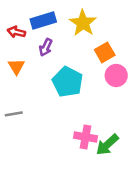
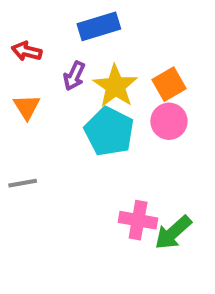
blue rectangle: (43, 20) -> (99, 26), moved
yellow star: (83, 23) -> (115, 86), moved
pink circle: (116, 75) -> (169, 121), moved

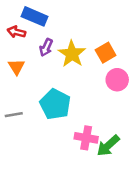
blue rectangle: (99, 26) -> (34, 16), moved, turned 40
pink circle: (169, 121) -> (117, 80), moved
cyan pentagon: (109, 132) -> (55, 104), moved

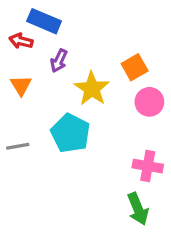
yellow star: (72, 54) -> (92, 89), moved
pink cross: (86, 138) -> (148, 166), moved
green arrow: (108, 146) -> (138, 209), moved, turned -70

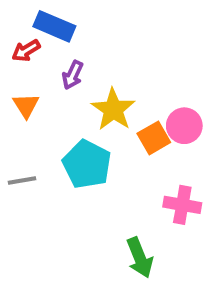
red arrow: (21, 41) -> (26, 51), turned -45
orange square: (135, 67) -> (154, 138), moved
green arrow: (138, 209) -> (140, 258), moved

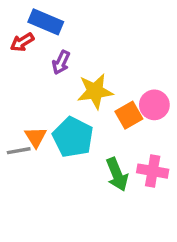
orange triangle: (26, 105) -> (36, 137), moved
yellow star: (113, 109) -> (95, 91), turned 30
green arrow: (140, 258) -> (117, 174), moved

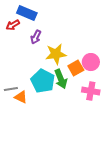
orange triangle: (36, 137) -> (21, 97), moved, turned -32
pink cross: (153, 171) -> (91, 91), moved
green arrow: (117, 174) -> (61, 79), moved

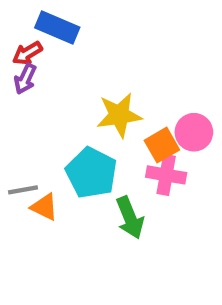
purple arrow: (36, 37) -> (25, 79), moved
green arrow: (61, 79) -> (130, 218), moved
pink cross: (91, 91) -> (166, 175), moved

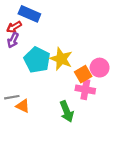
yellow star: (119, 115) -> (61, 59), turned 30
cyan pentagon: (91, 173) -> (37, 60), moved

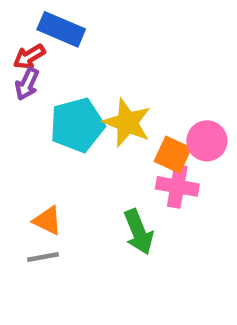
cyan pentagon: (37, 60) -> (77, 125), turned 30
orange square: (83, 74) -> (173, 155), turned -35
gray line: (12, 97) -> (43, 257), moved

